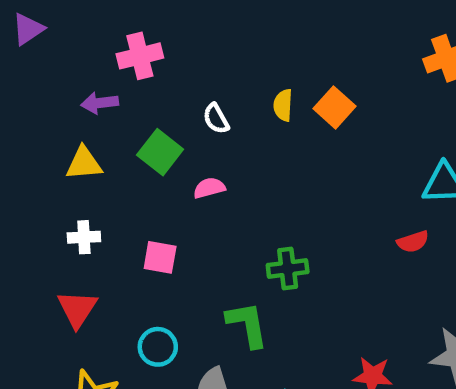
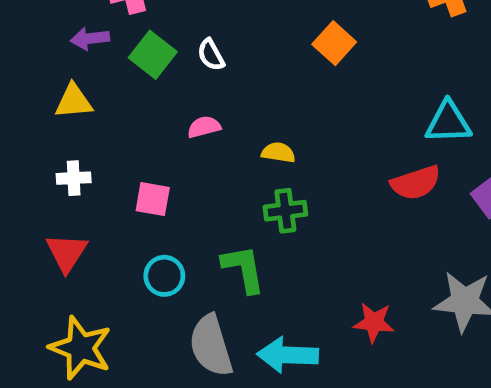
yellow semicircle: (283, 105) -> (278, 153), moved, turned 96
green square: (160, 152) -> (153, 55), moved
red semicircle: (413, 242) -> (416, 183), size x1.5
cyan circle: (158, 347) -> (164, 276), moved

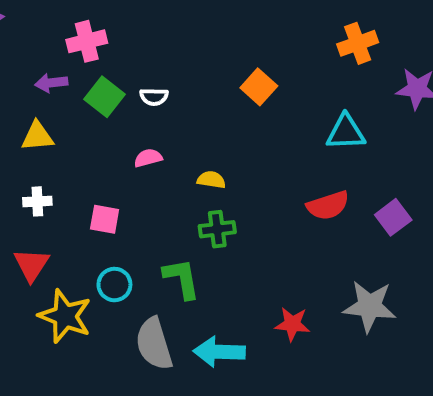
white semicircle: (211, 55) -> (154, 97), turned -60
cyan triangle: (448, 122) -> (346, 132), moved
yellow star: (81, 348) -> (65, 316), moved

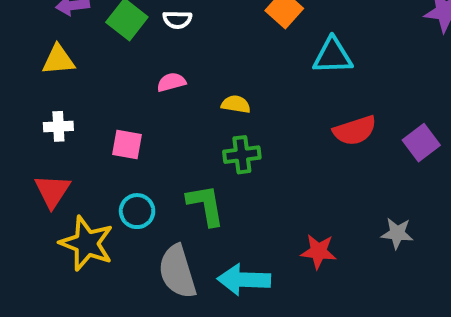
cyan triangle: (346, 132) -> (333, 56), moved
gray star: (369, 306) -> (397, 233), size x0.6

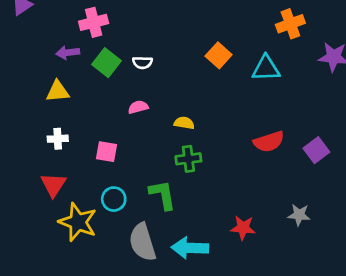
cyan triangle: (333, 56) -> (266, 68), moved

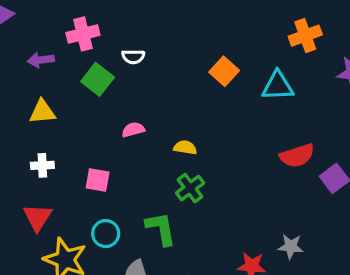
purple arrow: (68, 53) -> (41, 60), moved
white semicircle: (142, 63) -> (133, 57), moved
red semicircle: (269, 142) -> (297, 156), moved
green cross: (188, 159) -> (190, 188), turned -30
gray star: (299, 215) -> (291, 247), moved

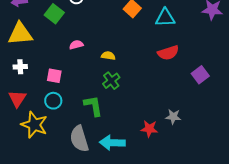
yellow triangle: (42, 112) -> (20, 34), size x1.5
red semicircle: (297, 156) -> (168, 53), moved
cyan circle: (106, 234) -> (53, 101), moved

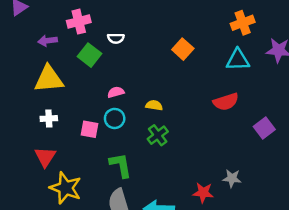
cyan triangle: (165, 18) -> (238, 60), moved
cyan circle: (53, 101) -> (115, 118), moved
green L-shape: (93, 106) -> (121, 165), moved

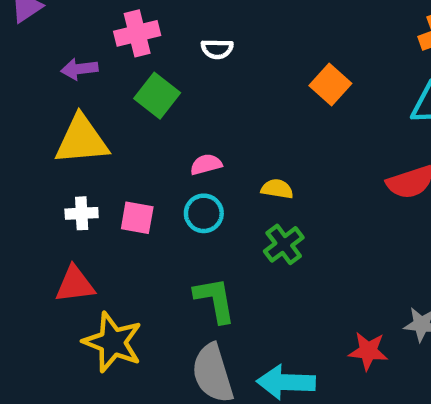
white semicircle: (116, 38) -> (217, 49), moved
pink square: (89, 129) -> (137, 218), moved
red triangle: (45, 157) -> (75, 284), turned 50

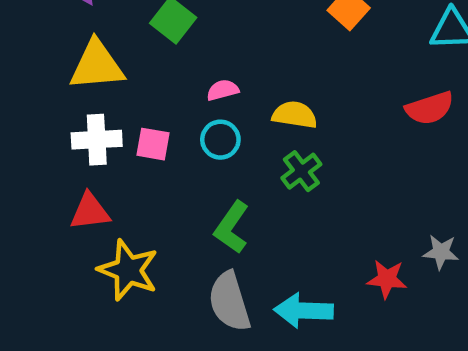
yellow semicircle: (277, 189) -> (295, 115), size x1.4
white cross: (82, 213) -> (97, 140), size x1.5
green L-shape: (215, 300) -> (232, 227), turned -135

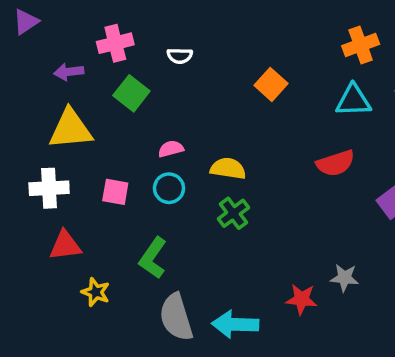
white cross: (97, 140) -> (49, 188), moved
green L-shape: (232, 227) -> (153, 258), moved
yellow star: (128, 270) -> (96, 292), size x0.6

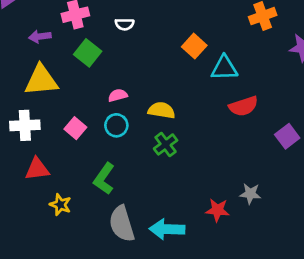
cyan triangle: (353, 100) -> (224, 68), moved
pink square: (115, 192) -> (75, 128), turned 30

